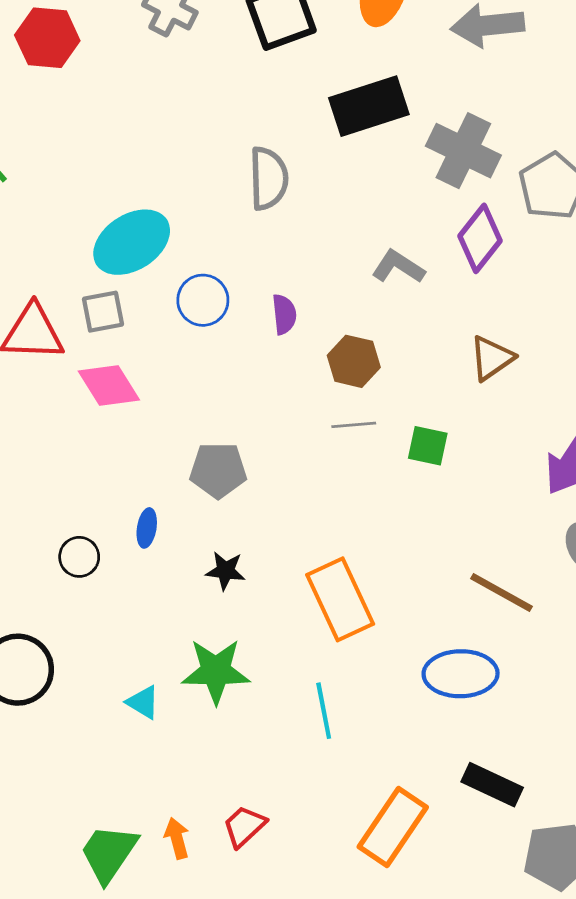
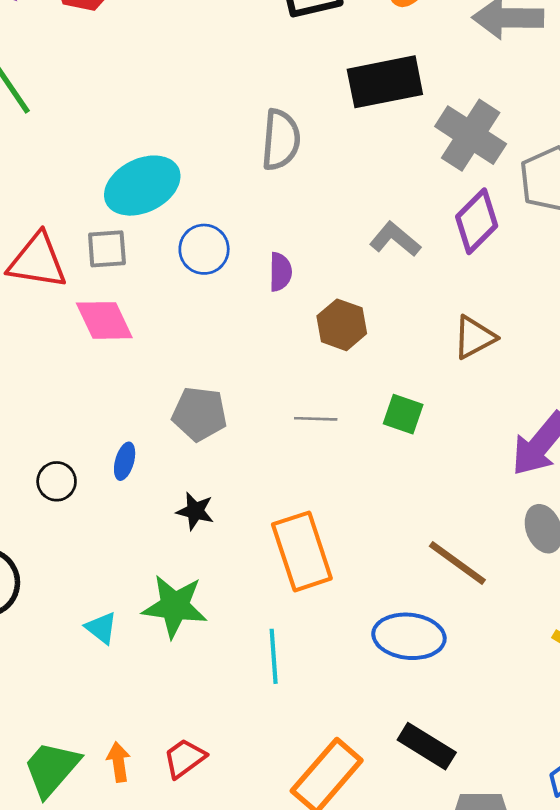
gray line: (354, 425) -> (316, 419), moved

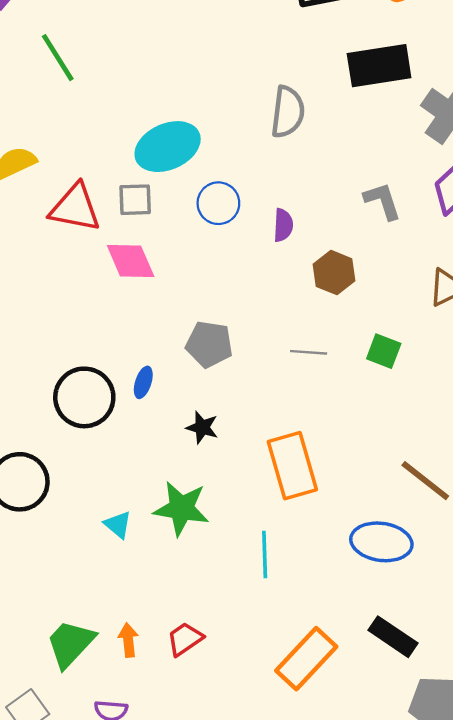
gray L-shape: (395, 239) -> (383, 201), turned 30
black circle: (57, 481) -> (84, 397), size x1.8

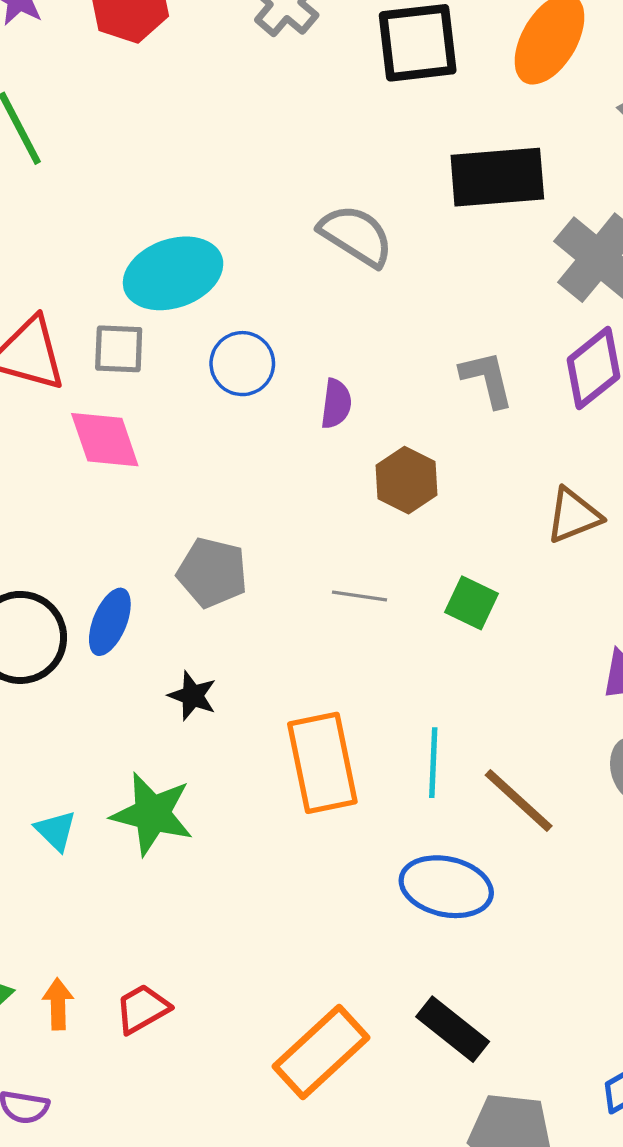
gray semicircle: (288, 112) -> (356, 236), turned -69
blue ellipse: (143, 382) -> (110, 622), size x1.4
cyan line: (265, 555) -> (433, 763), moved

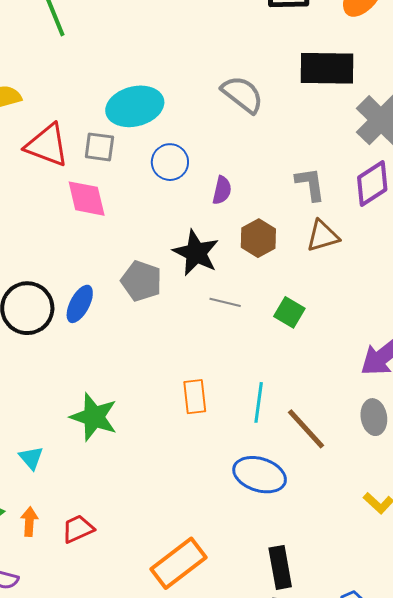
brown triangle: (573, 515) -> (323, 236), moved
black star: (192, 696) -> (196, 253), moved, size x1.6
orange rectangle: (322, 763) -> (195, 397), size x0.6
cyan triangle: (56, 831) -> (31, 458), moved
black rectangle: (453, 1029) -> (280, 567), moved, turned 36

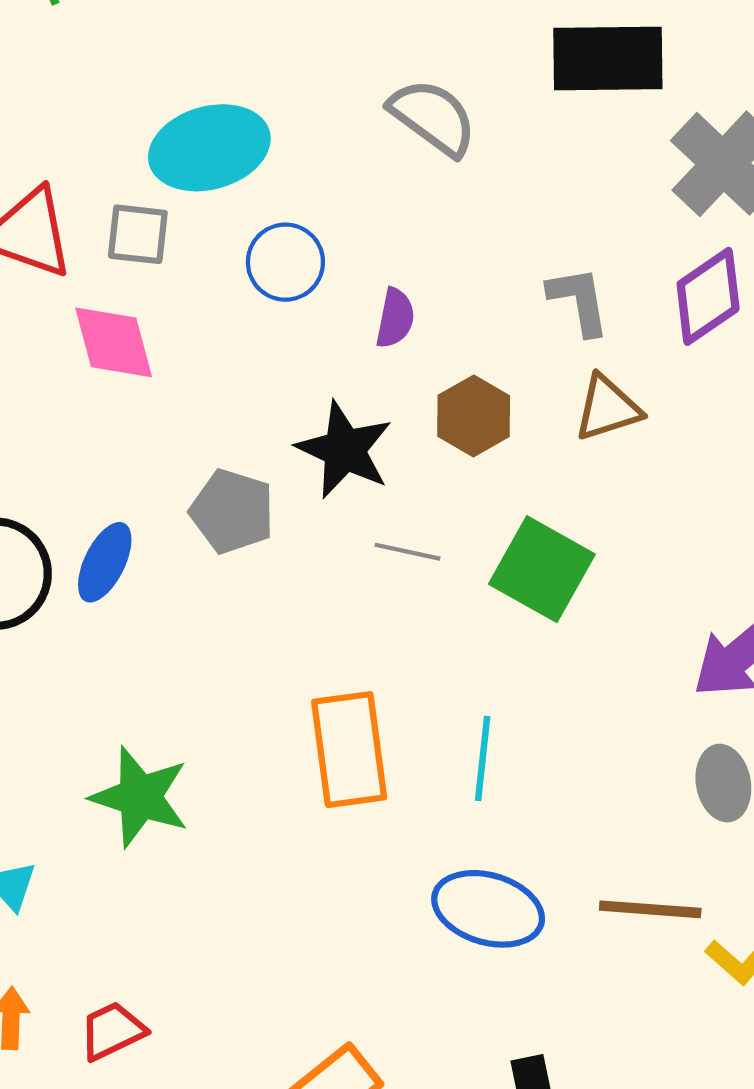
green square: (289, 312) -> (542, 569), size x1.6
orange rectangle: (195, 397) -> (349, 750), size x1.6
brown line: (306, 429) -> (650, 909), moved, turned -42

